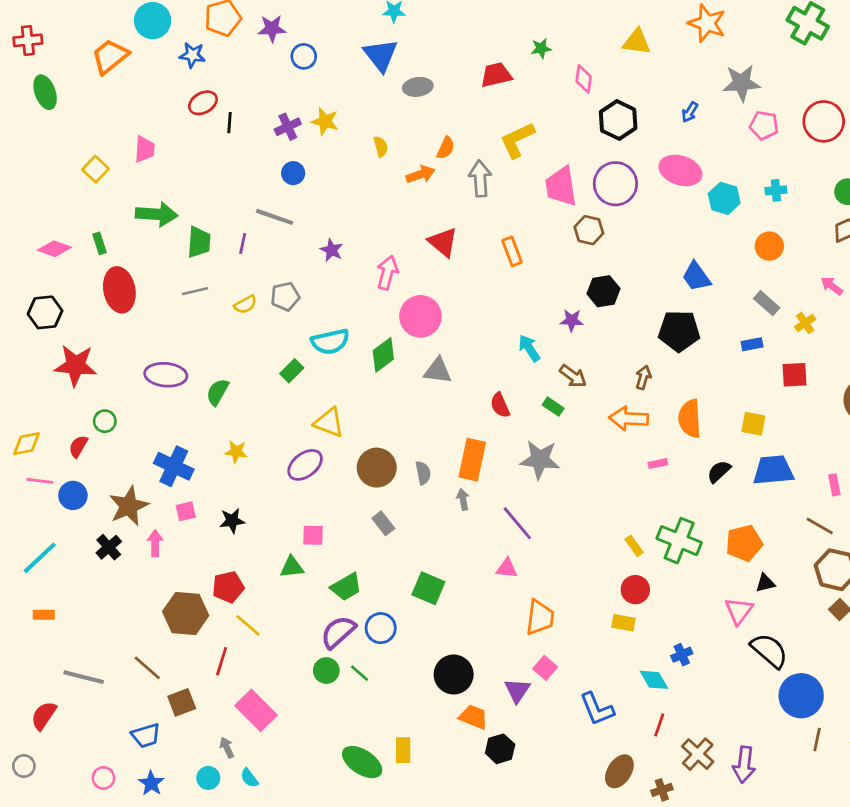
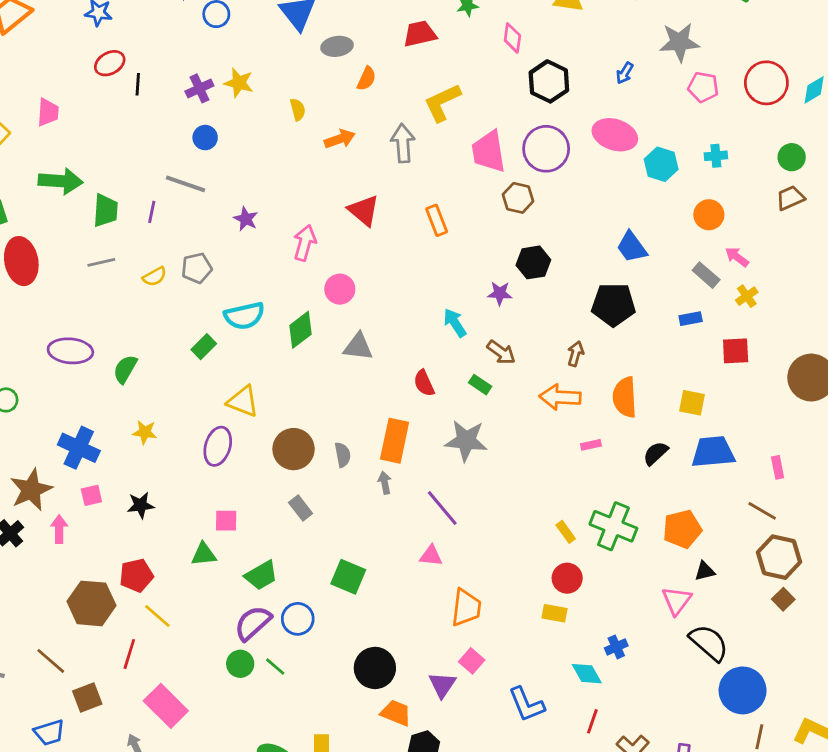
orange semicircle: (446, 148) -> (366, 79), moved
pink arrow: (832, 286) -> (737, 257), moved
pink circle: (420, 316) -> (340, 289), size x0.7
purple ellipse: (305, 465) -> (218, 446), turned -36

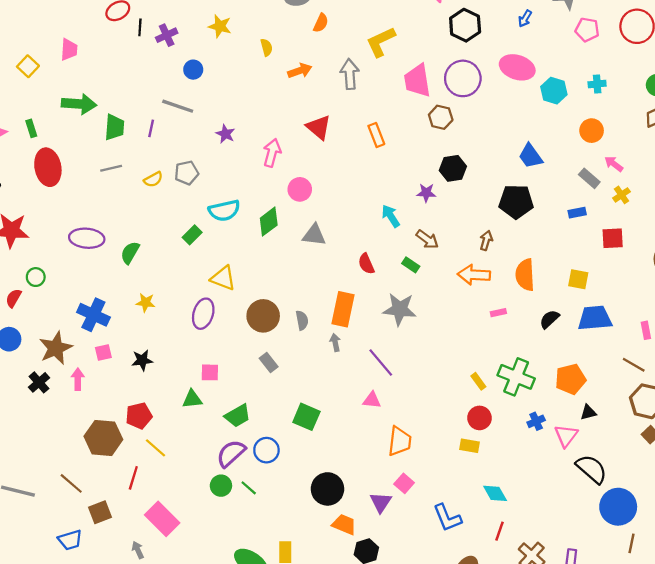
purple cross: (199, 88) -> (167, 35), moved
blue cross: (616, 647) -> (536, 421), moved

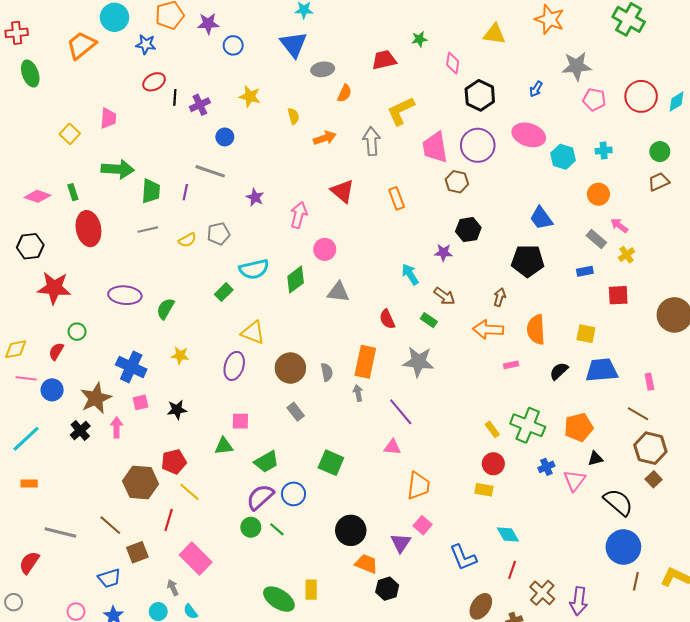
black semicircle: (592, 469) -> (618, 502), moved

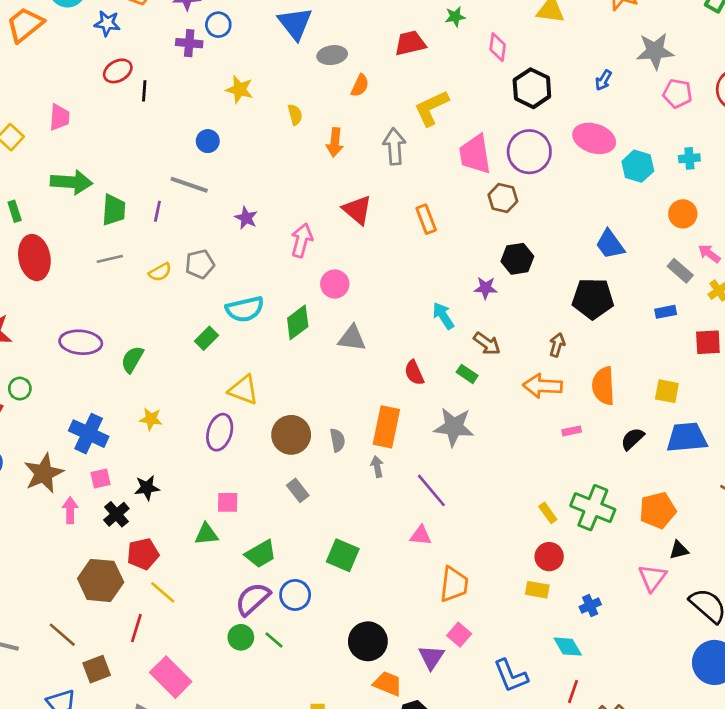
purple cross: (200, 105) -> (189, 43), moved, turned 30
orange arrow: (325, 138) -> (335, 142), turned 115
black cross: (80, 430) -> (116, 514), moved
blue cross: (546, 467) -> (590, 606), moved

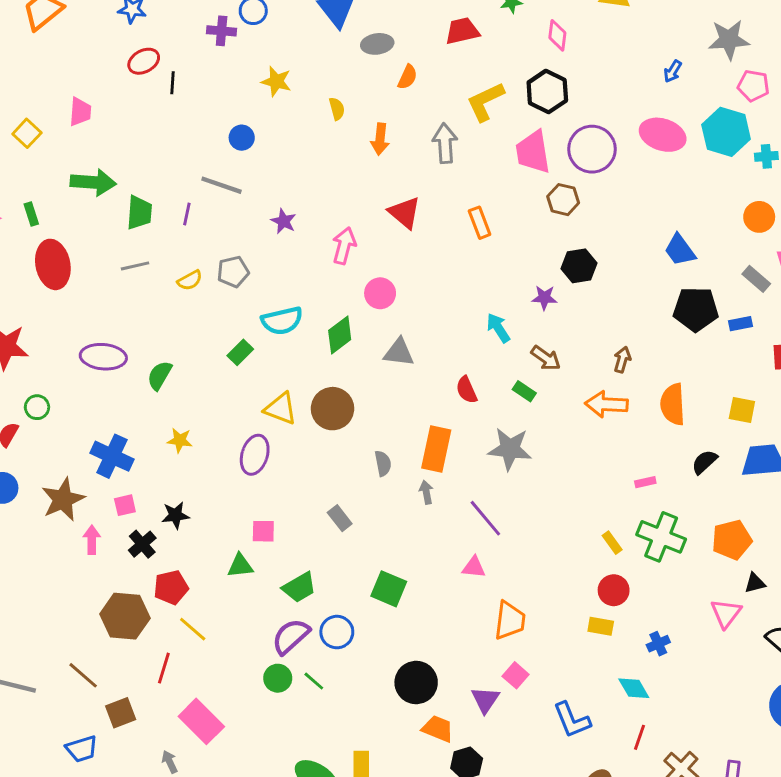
black hexagon: (532, 88) -> (547, 91), moved
cyan hexagon: (638, 166) -> (726, 132), moved, size x1.4
black pentagon: (593, 299) -> (696, 309), moved
pink rectangle: (572, 431) -> (645, 482), moved
brown circle: (291, 435) -> (333, 409), moved

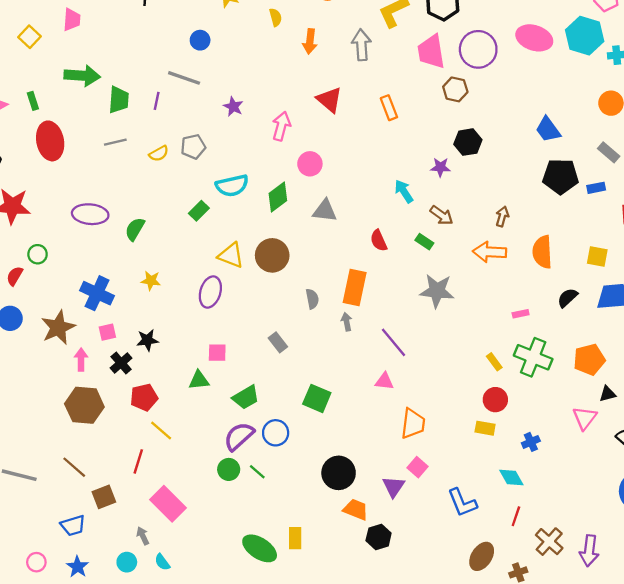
gray star: (510, 449) -> (437, 291), moved
brown hexagon: (125, 616) -> (84, 405), moved

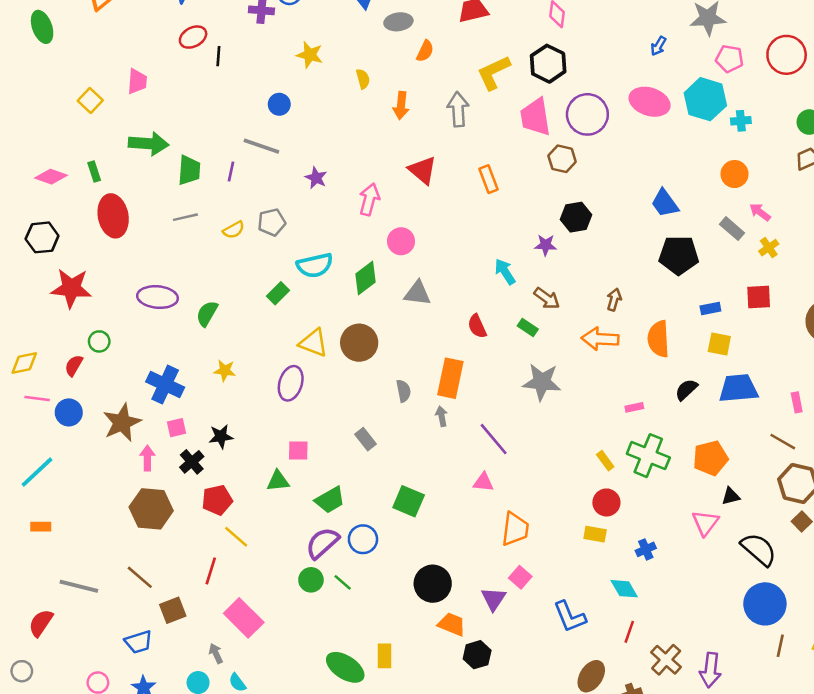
blue rectangle: (596, 188) -> (710, 308), moved

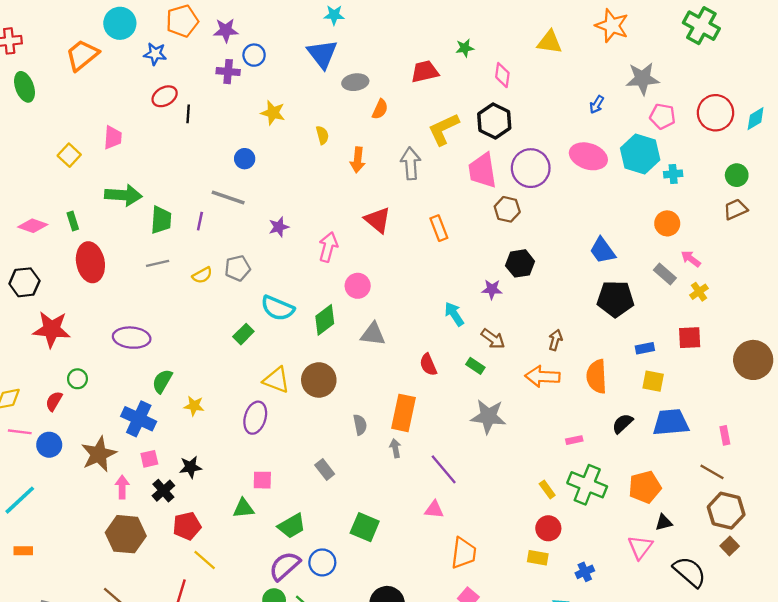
purple star: (316, 178) -> (279, 227), turned 30
cyan semicircle: (315, 265) -> (278, 308), turned 36
green semicircle: (207, 314) -> (162, 381), moved

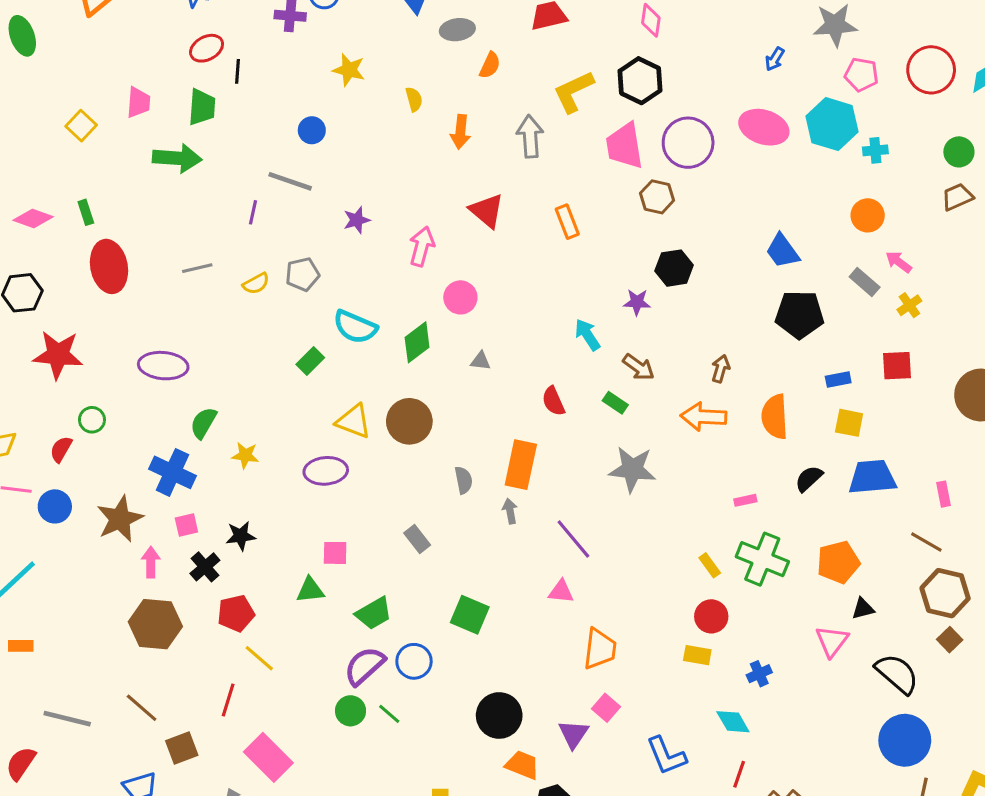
green arrow: (123, 195) -> (177, 158), moved
green trapezoid: (161, 220) -> (202, 107), moved
gray triangle: (373, 334) -> (481, 361), size x0.6
purple ellipse: (255, 418) -> (326, 471), turned 68

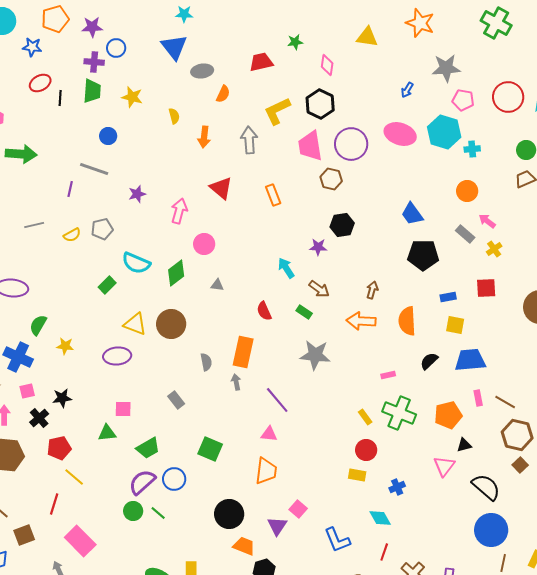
green trapezoid: (202, 107) -> (92, 91), moved
pink rectangle: (943, 494) -> (478, 398), moved
orange trapezoid: (600, 649) -> (266, 471), moved

